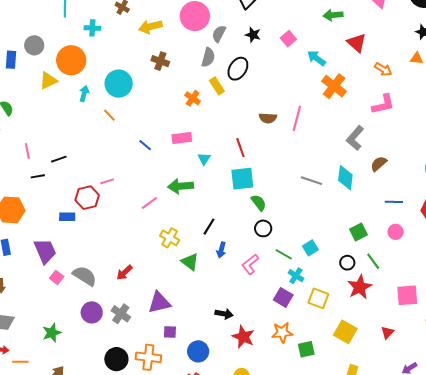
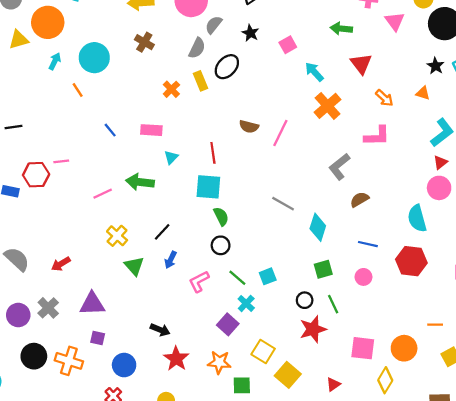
cyan diamond: (345, 178) -> (318, 227), moved
yellow square: (318, 298) -> (263, 351), moved
purple circle: (92, 312) -> (18, 315), moved

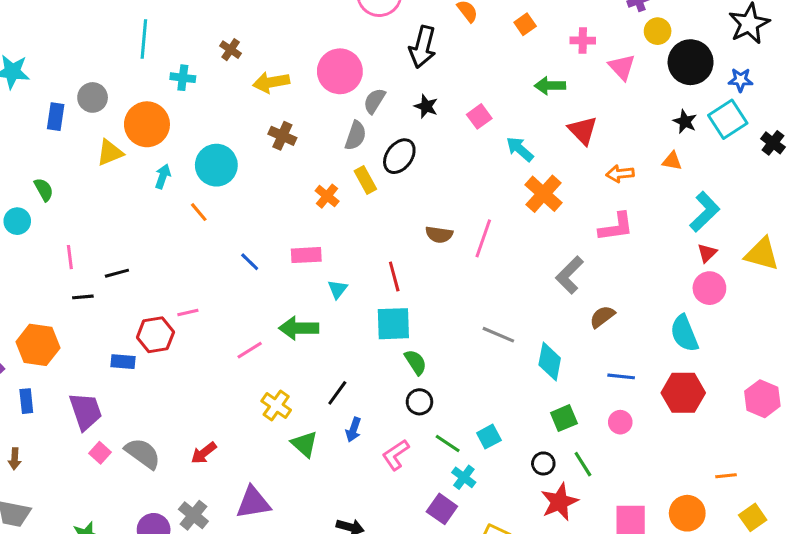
orange arrow: (384, 98) -> (620, 174), turned 138

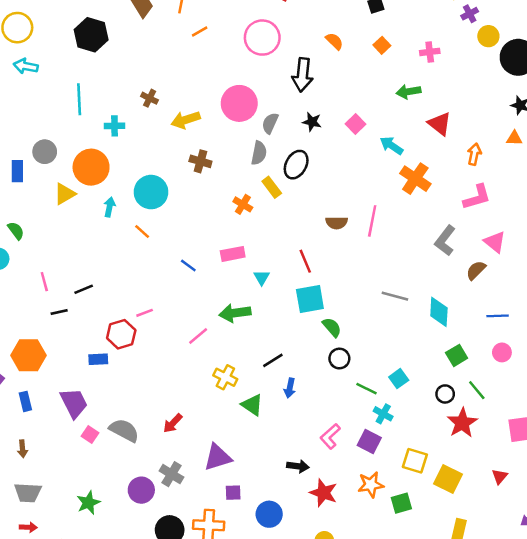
pink triangle: (622, 67) -> (495, 242), moved
orange arrow: (620, 174) -> (474, 154), turned 115
black line: (337, 393) -> (273, 360), turned 30
pink L-shape: (396, 455) -> (330, 436), moved

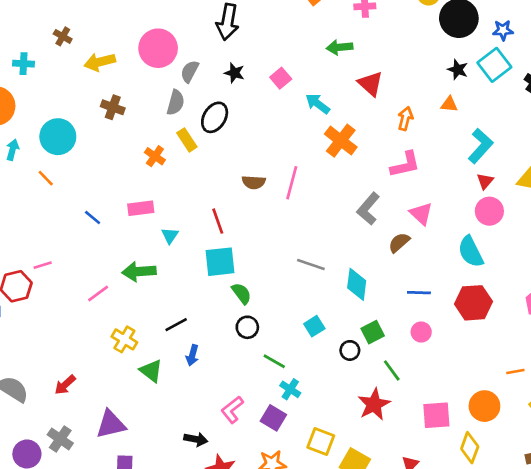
cyan square: (399, 379) -> (314, 326), moved
black circle: (445, 394) -> (350, 350), moved

